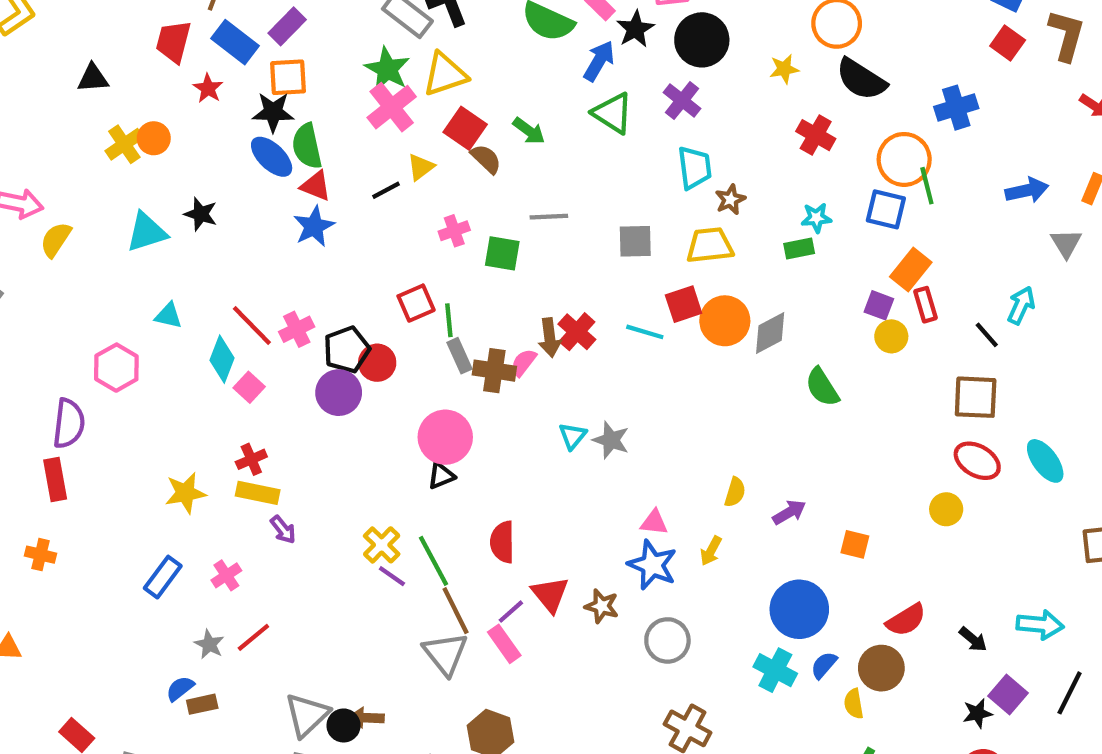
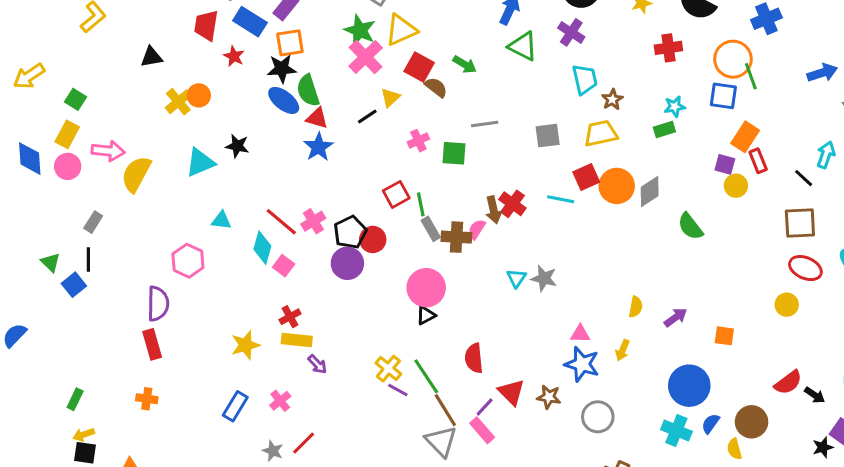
red cross: (816, 135) -> (668, 48), turned -32
yellow semicircle: (56, 240) -> (136, 174), size x1.4
red semicircle: (906, 620) -> (788, 382), moved

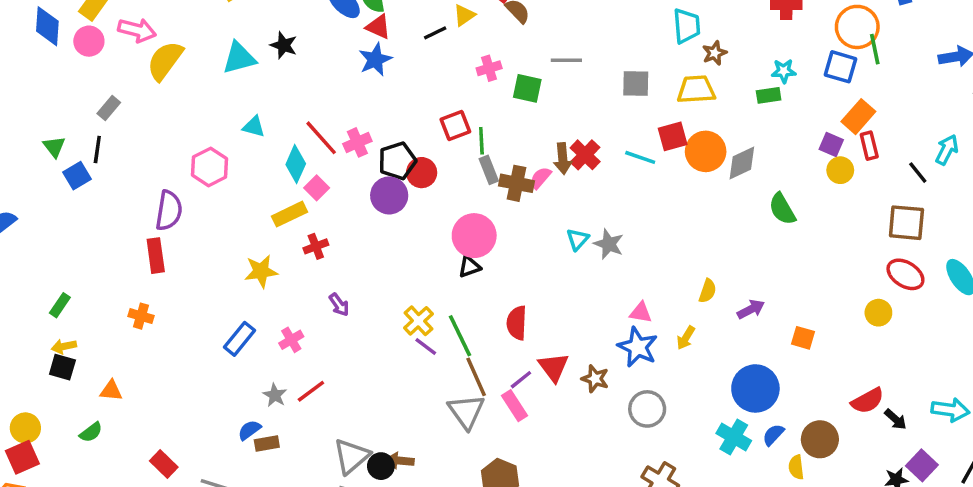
yellow rectangle: (297, 340) -> (289, 214), moved, turned -40

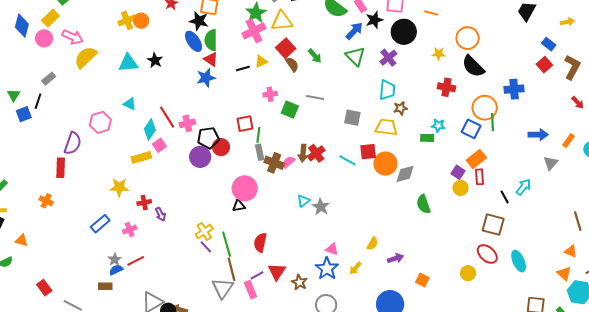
red cross: (316, 246) -> (144, 202), moved
blue semicircle: (249, 430) -> (116, 270), moved

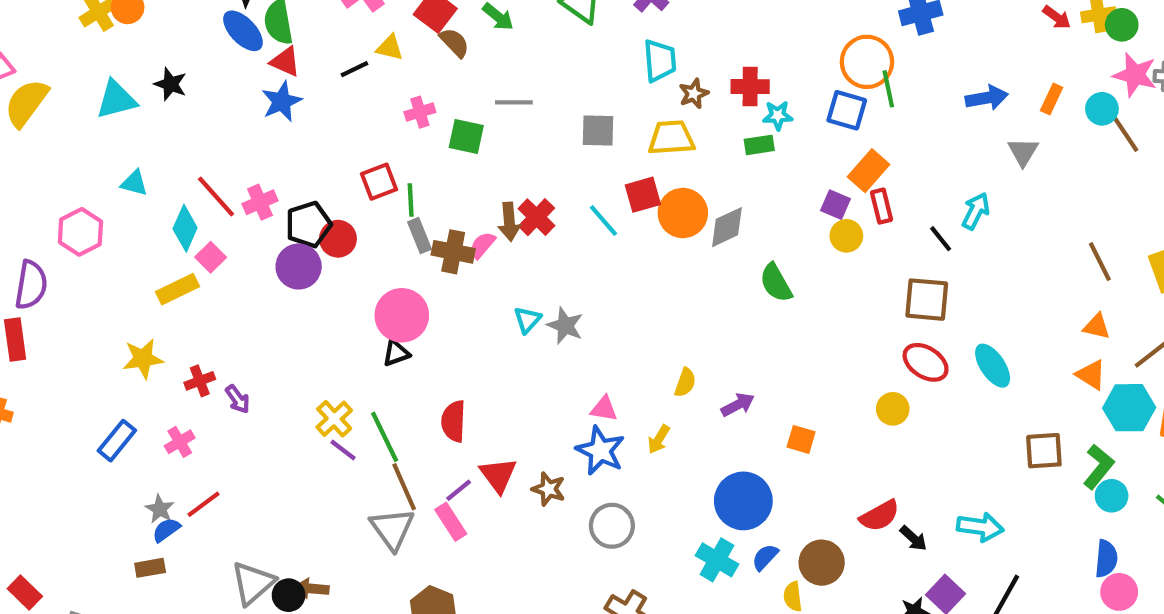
yellow triangle: (261, 61) -> (390, 48), turned 48
red cross: (446, 87) -> (750, 87), moved
cyan line: (347, 160) -> (603, 220), turned 30

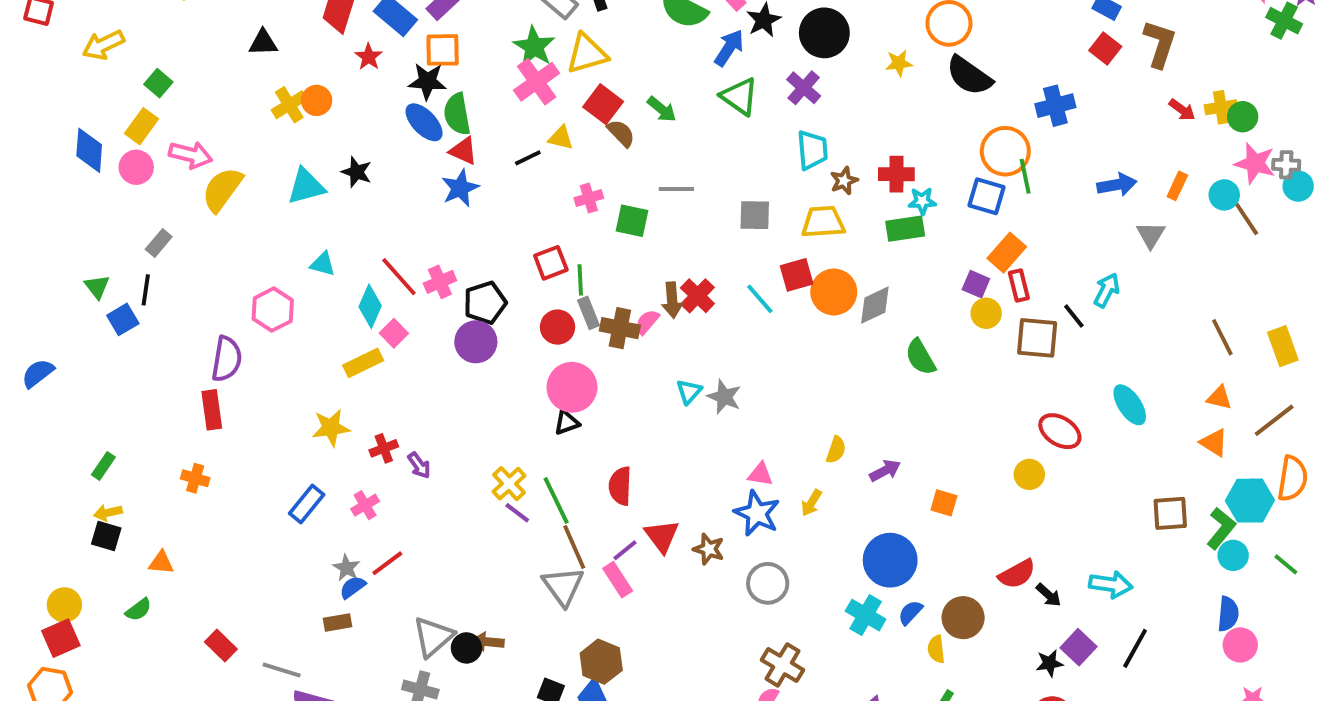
green rectangle: (759, 145) -> (905, 229), size x1.4
red circle: (338, 239) -> (558, 327), moved
brown square: (927, 300) -> (1037, 338), moved
cyan ellipse: (993, 366) -> (1130, 405), moved
cyan hexagon: (1129, 408) -> (1250, 501), moved

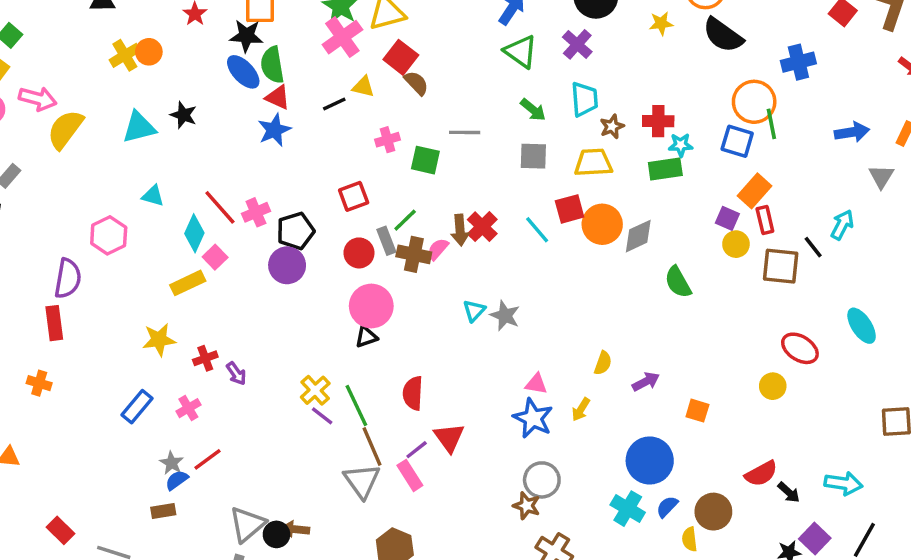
green arrow: (662, 109) -> (533, 110), moved
green line: (580, 280) -> (405, 220), moved, turned 48
brown star: (709, 549) -> (527, 506), moved

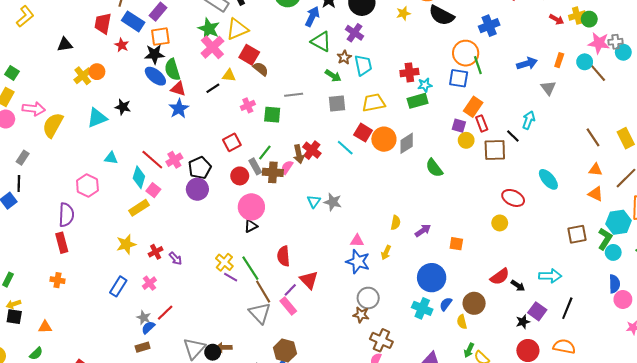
brown star: (612, 126) -> (344, 57), moved
red square: (570, 209) -> (363, 133), turned -36

